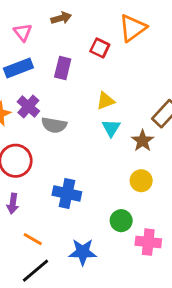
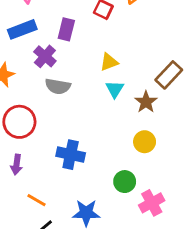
purple cross: (28, 106) -> (45, 56), moved
pink cross: (148, 242) -> (152, 203), turned -35

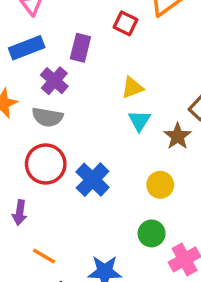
gray semicircle: (58, 86) -> (47, 117), moved
red circle: (19, 122) -> (46, 164), moved
yellow circle: (145, 142) -> (160, 185), moved
blue cross: (71, 155) -> (93, 180), moved, turned 32

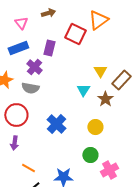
red square: (126, 23) -> (75, 34), size x1.5
yellow triangle: (132, 88) -> (100, 71), moved, turned -40
red circle: (46, 164) -> (16, 115), moved

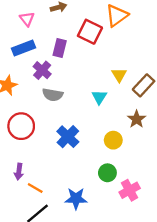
gray semicircle: (30, 88) -> (53, 95), moved
brown star: (105, 99) -> (137, 119), moved
purple arrow: (14, 143) -> (19, 172), moved

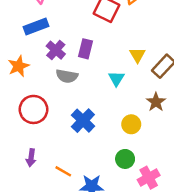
purple rectangle: (60, 48) -> (85, 49), moved
orange line: (35, 188) -> (63, 171), moved

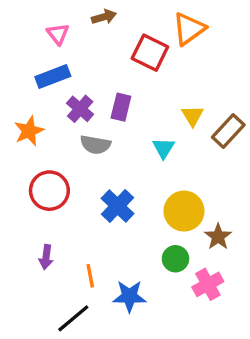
brown star: (156, 102) -> (218, 237), moved
yellow circle: (131, 124) -> (184, 211), size x1.5
orange line: (63, 171) -> (90, 276), turned 49

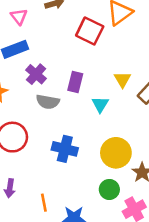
purple rectangle: (121, 107) -> (75, 82), moved
blue cross: (118, 206) -> (65, 149), turned -30

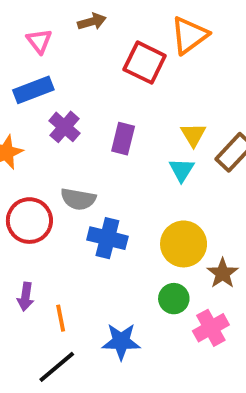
gray semicircle: (48, 102) -> (78, 199), moved
cyan triangle: (100, 104) -> (182, 170), moved
orange line: (44, 203) -> (61, 318), moved

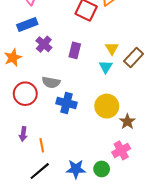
green circle: (174, 299) -> (102, 169), moved
blue star: (121, 342) -> (76, 169), moved

